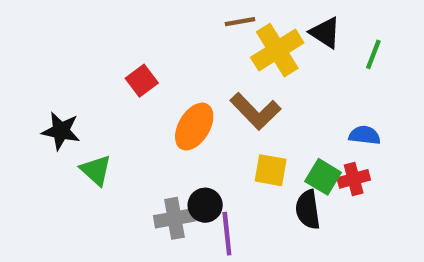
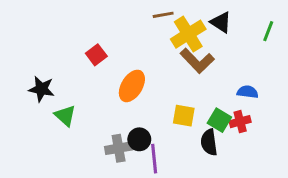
green line: (373, 54) -> (268, 31), moved
brown L-shape: (255, 111) -> (197, 61), moved

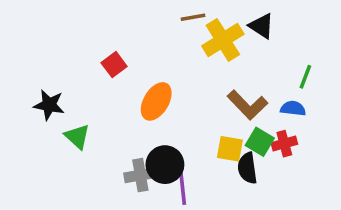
green line: (268, 31) -> (305, 77), moved
brown L-shape: (197, 61) -> (247, 105), moved
yellow square: (184, 116) -> (230, 149), moved
black circle: (139, 139) -> (165, 165), size x1.4

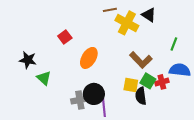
yellow cross: (223, 40) -> (127, 23), turned -30
blue semicircle: (293, 108) -> (180, 70), moved, size x1.5

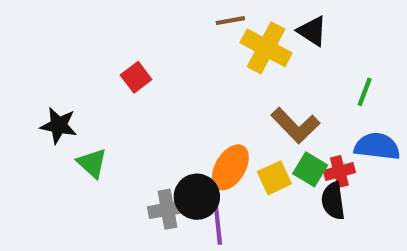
orange ellipse: (89, 58) -> (230, 167), moved
yellow square: (131, 85) -> (274, 178), turned -35
black semicircle: (141, 96) -> (333, 201), moved

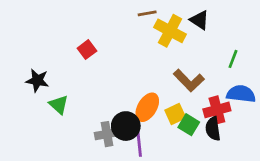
green square: (310, 169) -> (189, 125), moved
red cross: (339, 172) -> (217, 110), size x1.4

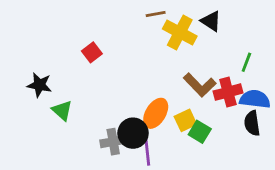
red cross: (217, 110) -> (228, 92), moved
black semicircle: (213, 129) -> (252, 123), moved

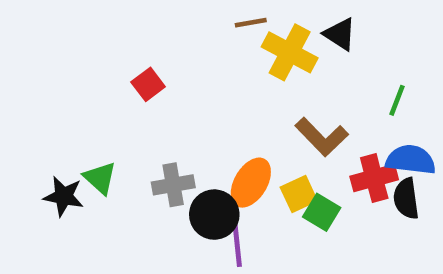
black star: (39, 85) -> (64, 196), moved
red cross: (228, 92) -> (374, 178), moved
gray cross: (113, 142) -> (173, 185), moved

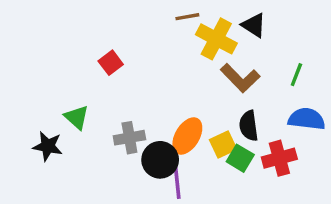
brown L-shape: (322, 137) -> (240, 78), moved
green triangle: (100, 178) -> (77, 117), moved
red cross: (374, 178) -> (279, 158), moved
black semicircle: (406, 199) -> (249, 126), moved

